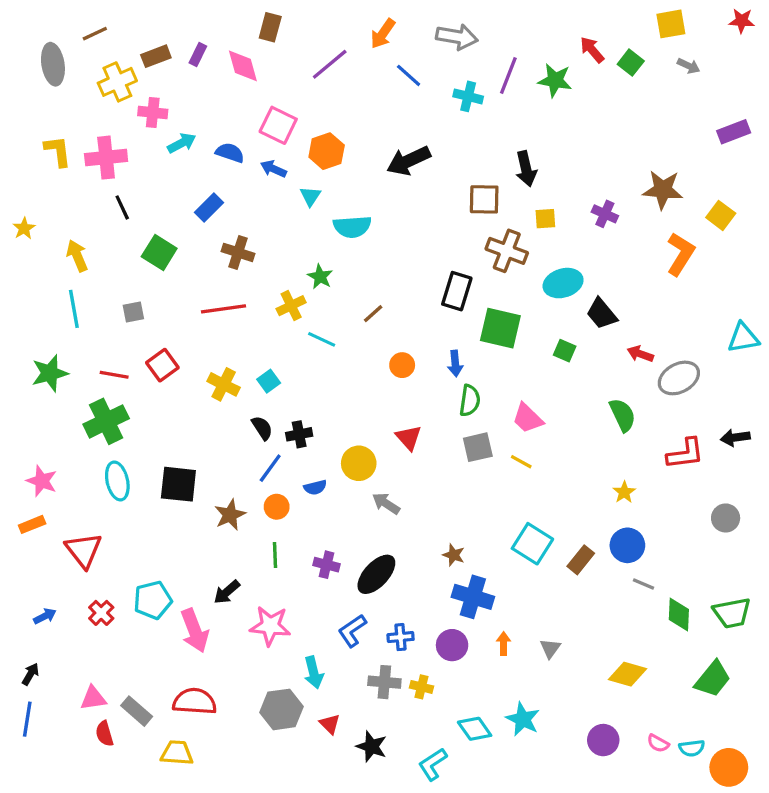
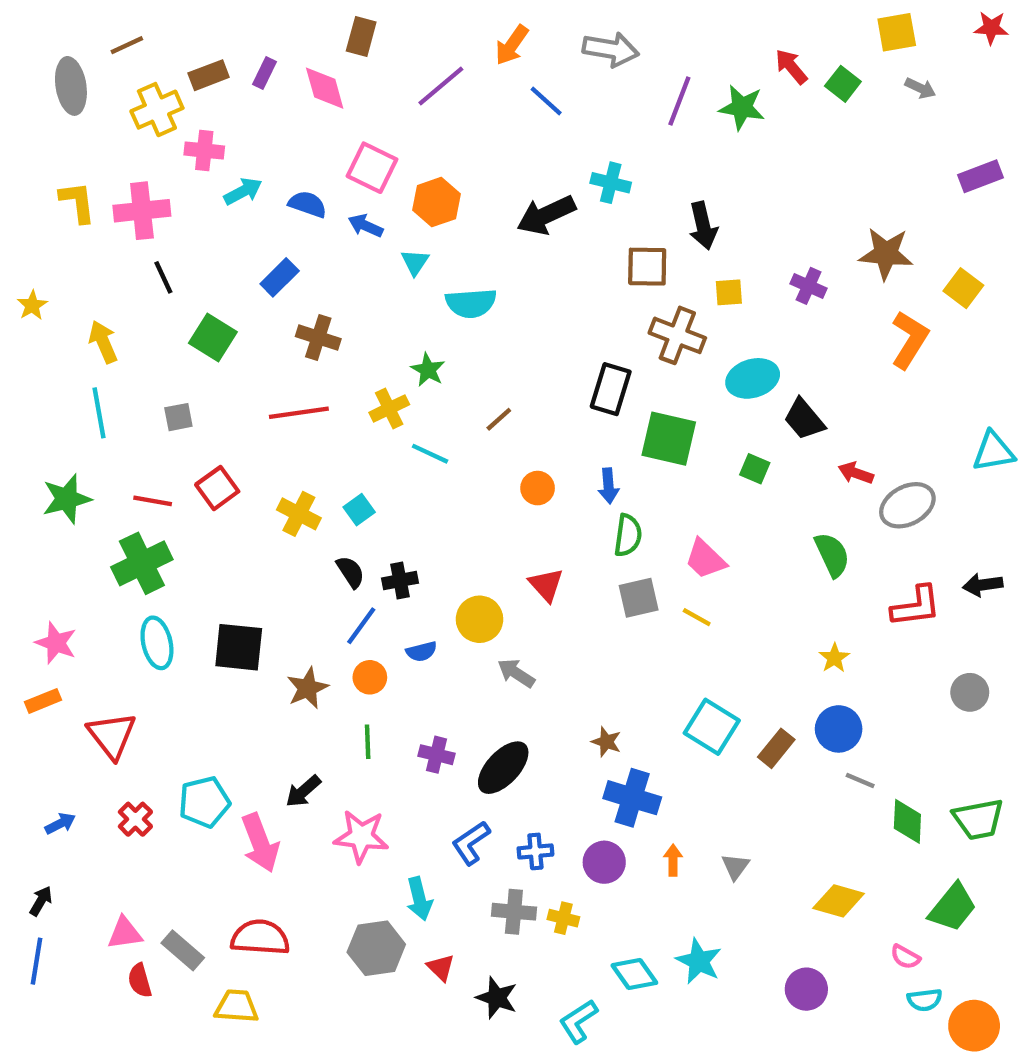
cyan cross: (468, 96) -> (611, 183), moved
pink semicircle: (658, 743) -> (905, 957), moved

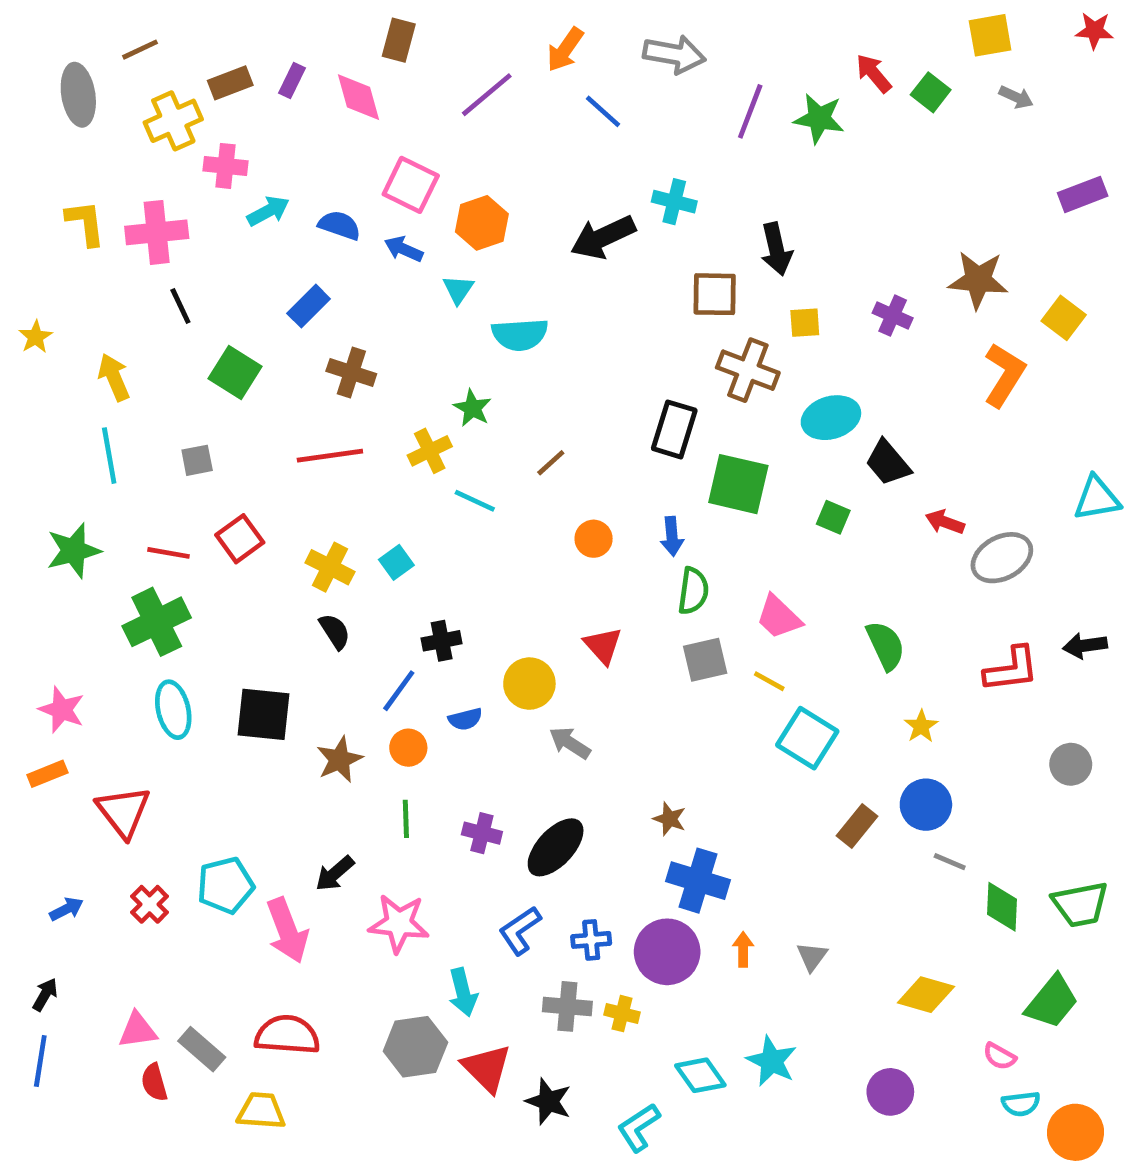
green semicircle: (832, 555) -> (886, 646), moved
black semicircle: (350, 572) -> (335, 631), moved
cyan square: (712, 727) -> (807, 738), moved
purple circle: (604, 862) -> (667, 952), size x1.4
red triangle: (441, 968) -> (487, 1068), size x1.6

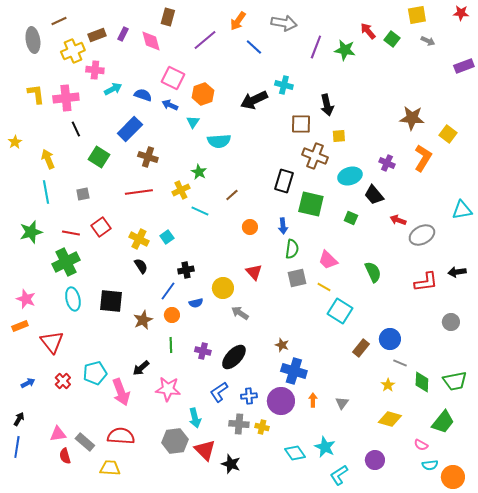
purple rectangle: (1083, 194) -> (464, 66), moved
blue rectangle: (309, 306) -> (130, 129), size x1.4
purple cross: (893, 316) -> (387, 163), moved
yellow star: (921, 726) -> (388, 385), moved
cyan L-shape: (639, 1128) -> (339, 475), moved

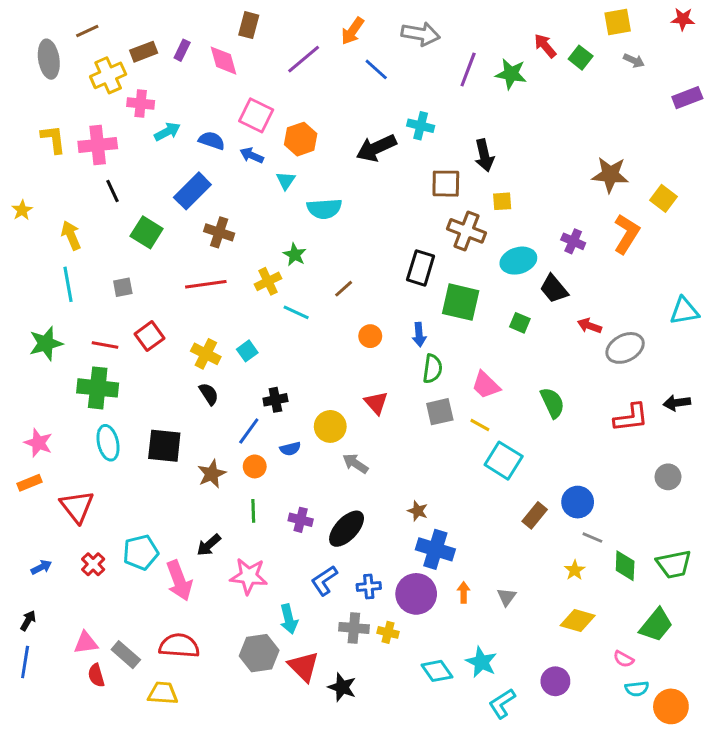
green cross: (66, 262) -> (98, 388), turned 32

